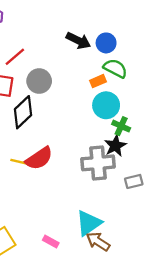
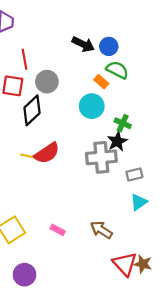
red line: (15, 57) -> (25, 59), turned -60
orange rectangle: (98, 81) -> (101, 82), turned 64
cyan circle: (106, 105) -> (92, 106), moved
cyan triangle: (89, 223) -> (139, 202), moved, size x0.7

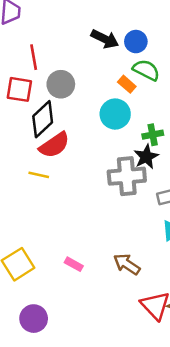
green cross: (123, 123) -> (153, 135), turned -35
red semicircle: (47, 153) -> (54, 145), moved

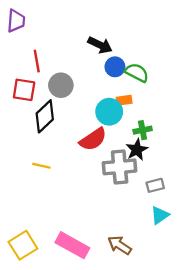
blue circle: (136, 42) -> (115, 67), moved
orange rectangle: (127, 84) -> (124, 100), moved, turned -49
red semicircle: (54, 145) -> (93, 139), moved
pink rectangle: (74, 264) -> (72, 245), size x2.0

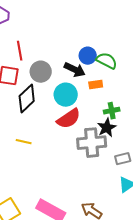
black arrow: (100, 45) -> (75, 70), moved
cyan circle: (109, 112) -> (66, 95), moved

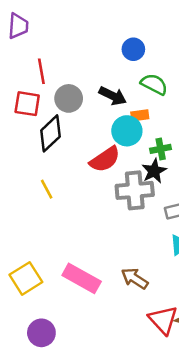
blue circle: (88, 56) -> (133, 49), moved
cyan circle: (66, 95) -> (127, 131), moved
yellow line: (24, 142) -> (47, 189), turned 49

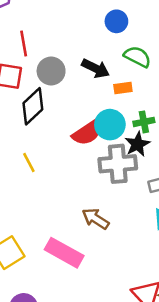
cyan circle: (127, 131) -> (110, 125), moved
brown arrow: (135, 278) -> (96, 219), moved

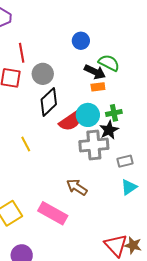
blue circle: (116, 21) -> (81, 41), moved
black arrow: (96, 68) -> (95, 72), moved
black diamond: (33, 106) -> (49, 102), moved

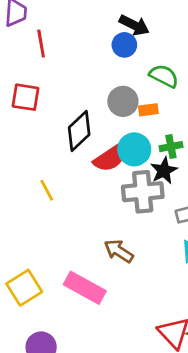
red line: (22, 53) -> (41, 43), moved
black arrow: (95, 72) -> (134, 25), moved
gray circle: (43, 74) -> (123, 101), moved

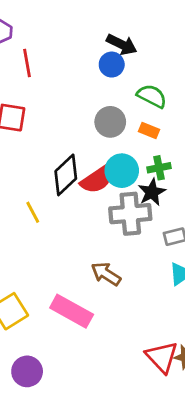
orange rectangle: (148, 110) -> (149, 130), moved, turned 30
black diamond: (79, 131) -> (66, 175), moved

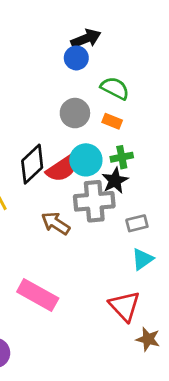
black arrow: (122, 44) -> (86, 39), turned -48
brown arrow: (106, 274) -> (56, 223), moved
red triangle: (162, 357) -> (125, 306), moved

